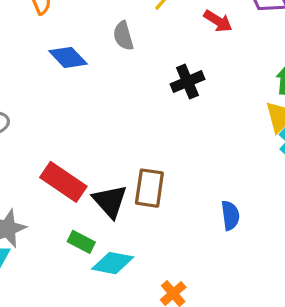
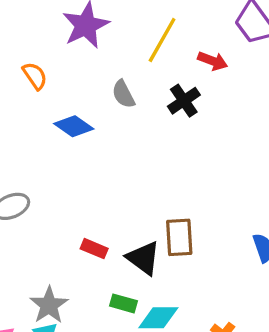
black cross: (187, 82) -> (184, 101), moved
red rectangle: (63, 182) -> (94, 249), size x0.6

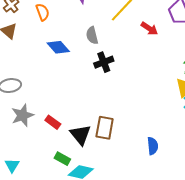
black cross: (184, 101) -> (104, 62), moved
gray star: (49, 305) -> (22, 115), moved

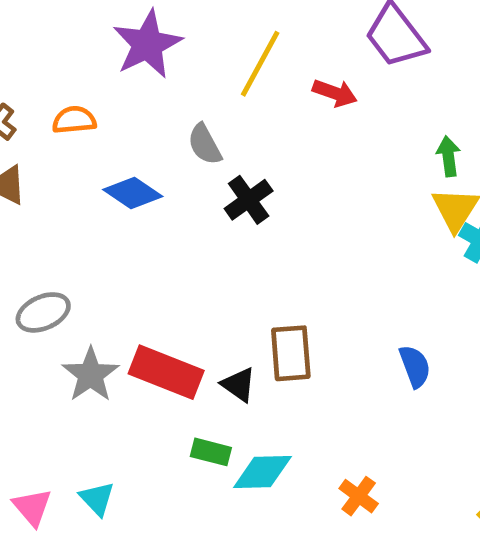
orange semicircle: (43, 12) -> (74, 120), turned -60
red rectangle: (53, 122) -> (166, 372), size x1.8
black triangle: (80, 135) -> (239, 385), size x0.7

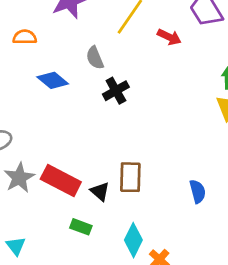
cyan diamond: (262, 472) -> (133, 240), moved, turned -68

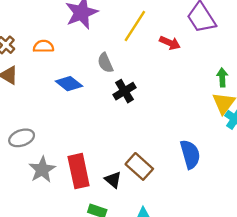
brown rectangle: (130, 177) -> (139, 166), turned -48
red rectangle: (61, 181) -> (79, 171), turned 52
blue semicircle: (198, 191) -> (190, 154), moved, size x1.4

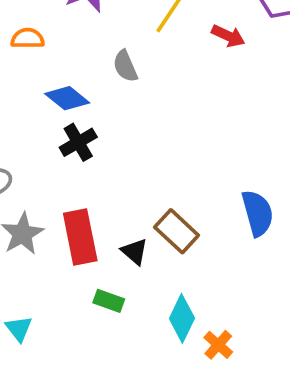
black cross: (125, 91) -> (78, 142), moved

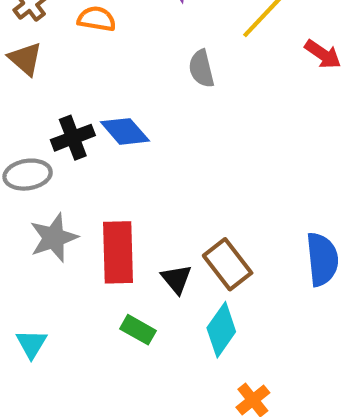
blue diamond: (67, 98) -> (125, 131), moved
black cross: (78, 142) -> (73, 138), moved
cyan diamond: (182, 318) -> (221, 330), moved

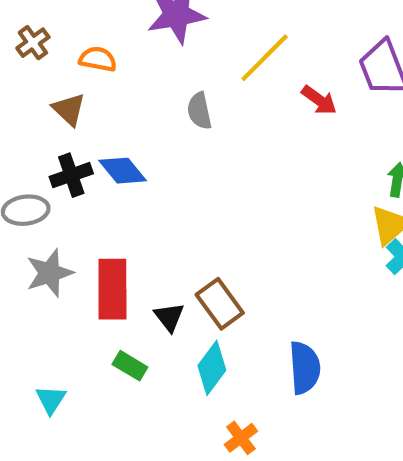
brown triangle: (25, 59) -> (69, 109), moved
blue semicircle: (322, 259) -> (305, 368), moved
cyan triangle: (31, 344) -> (51, 400), moved

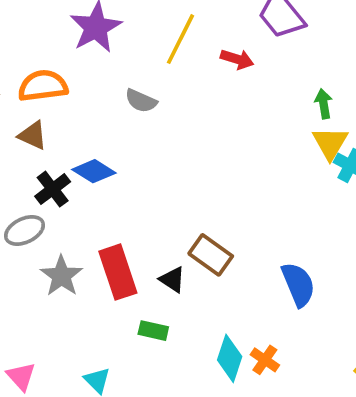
orange semicircle: (98, 59) -> (43, 86), size x1.5
gray semicircle: (199, 111) -> (141, 101), turned -36
cyan diamond: (212, 368) -> (230, 358), moved

